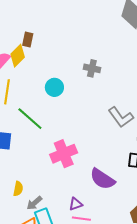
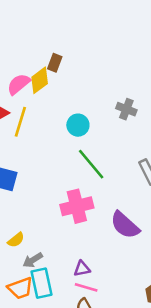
green line: (30, 119) -> (91, 164), moved
purple semicircle: (102, 179) -> (125, 225), moved
yellow semicircle: (18, 189) -> (16, 240), turned 32

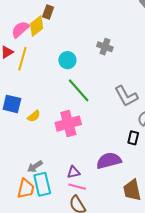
purple semicircle: (125, 225) -> (109, 161), moved, turned 125
yellow semicircle: (16, 240) -> (34, 116), moved
orange trapezoid: (20, 288) -> (26, 189), turned -55

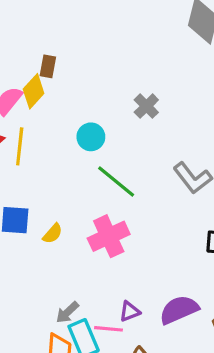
gray cross: (105, 47) -> (146, 106), turned 35
purple semicircle: (109, 161) -> (179, 310), moved
pink line: (77, 187) -> (108, 329), moved

